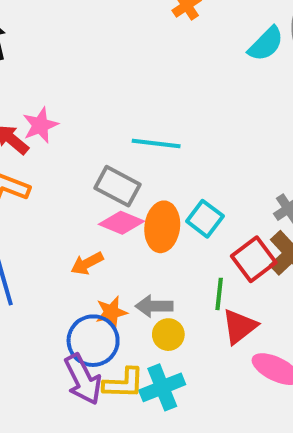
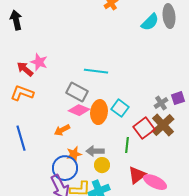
pink star: (40, 125) -> (39, 62), turned -30
red triangle: (239, 326) -> (137, 175), moved

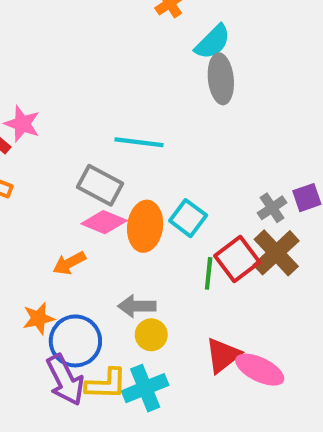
gray ellipse: (169, 16) -> (221, 79), moved
cyan semicircle: (150, 22) -> (213, 42), moved
green line: (127, 145) -> (209, 273), moved
orange star: (74, 154) -> (39, 318), moved

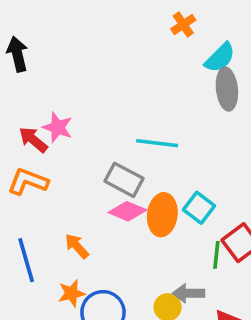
orange arrow: (69, 263) -> (77, 246), moved, turned 76
gray arrow: (137, 306) -> (188, 293), moved

